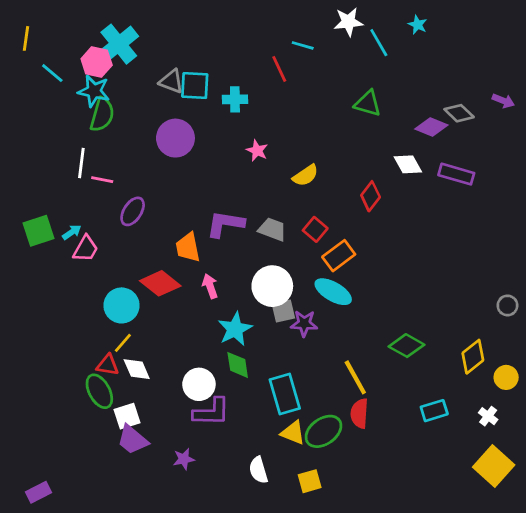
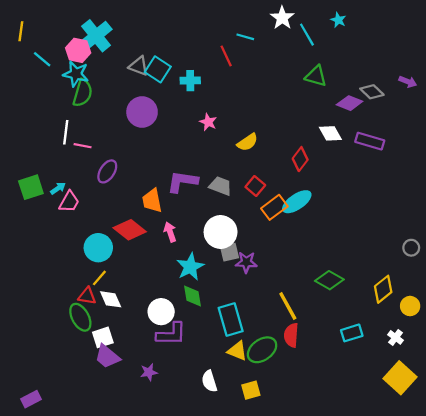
white star: (348, 22) -> (282, 18), turned -30
cyan square: (195, 86) -> (158, 69), turned 30
green triangle: (368, 103) -> (316, 76), moved
cyan ellipse: (333, 292) -> (297, 202), moved, turned -64

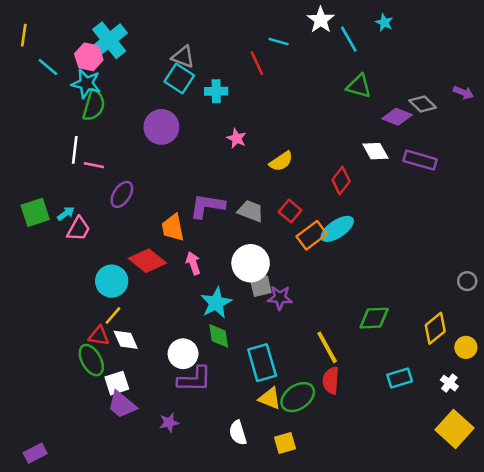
gray triangle: (139, 66) -> (183, 57), moved
green diamond: (329, 280) -> (374, 318), turned -32

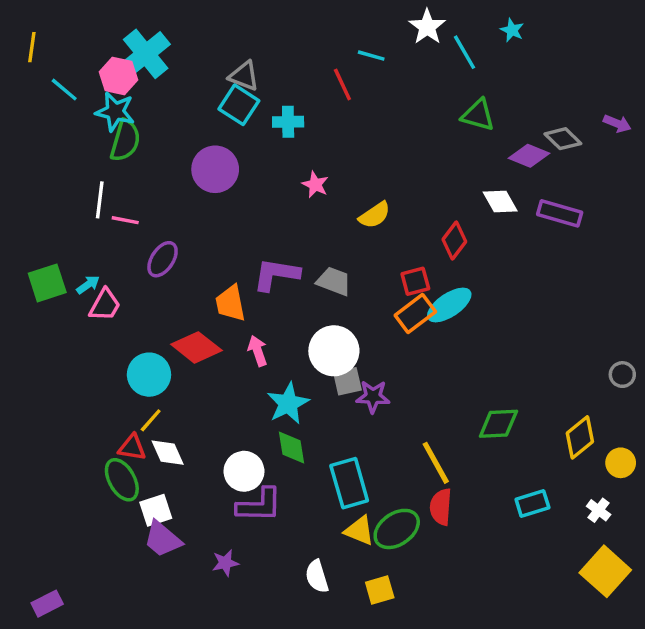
red square: (290, 211) -> (415, 281), moved, turned 35

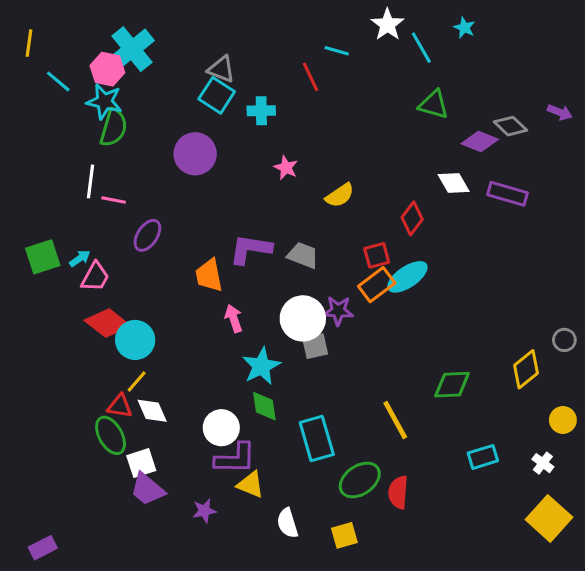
red diamond: (196, 347) -> (107, 323), moved
purple star: (373, 397) -> (338, 311), moved
yellow diamond: (580, 437) -> (526, 369), moved
red semicircle: (441, 507) -> (398, 492), moved
yellow triangle: (359, 531) -> (251, 485), moved

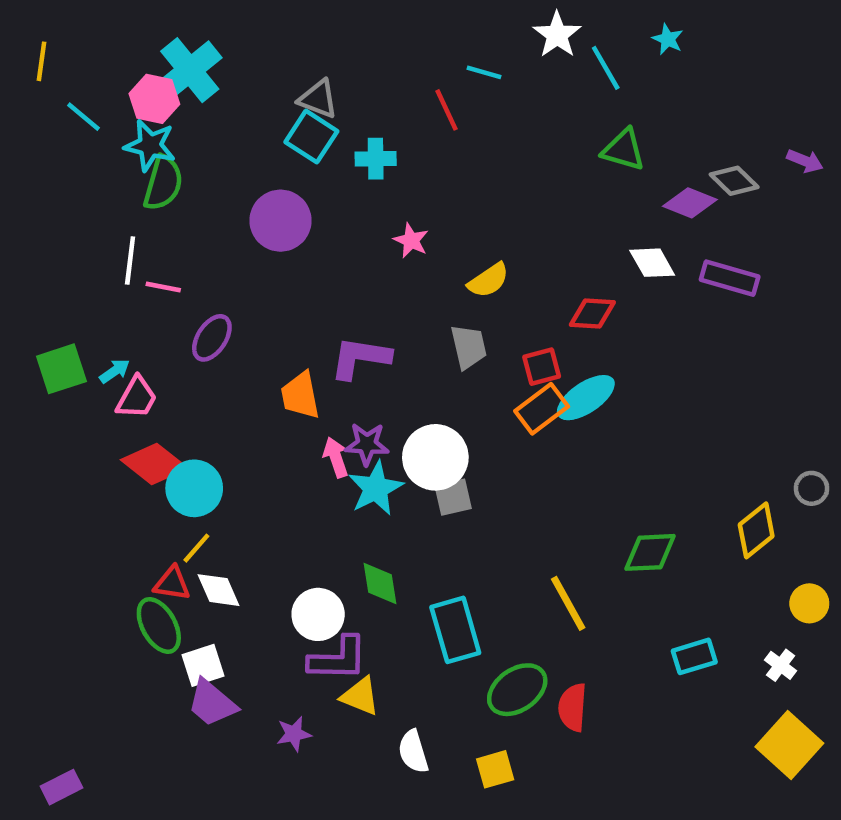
red diamond: (412, 218) -> (592, 314), turned 56
gray trapezoid: (303, 255) -> (469, 347), moved, turned 56
purple star: (338, 311) -> (367, 444), moved
cyan star: (261, 366) -> (376, 488), moved

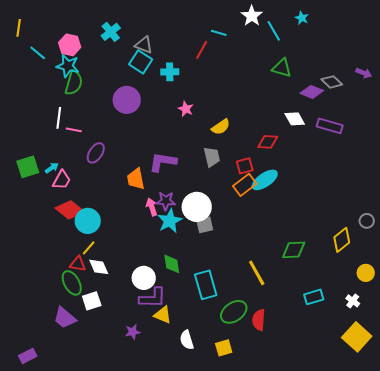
cyan cross: (190, 70) -> (111, 32), moved, size x0.7
red line: (446, 110) -> (202, 50), turned 54
purple trapezoid: (212, 703) -> (65, 318), moved

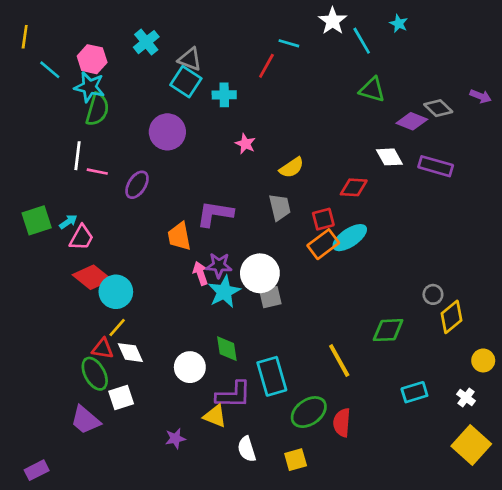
purple ellipse: (96, 153) -> (137, 185), moved
gray circle: (367, 221) -> (433, 294), moved
purple L-shape: (153, 298) -> (233, 395), moved

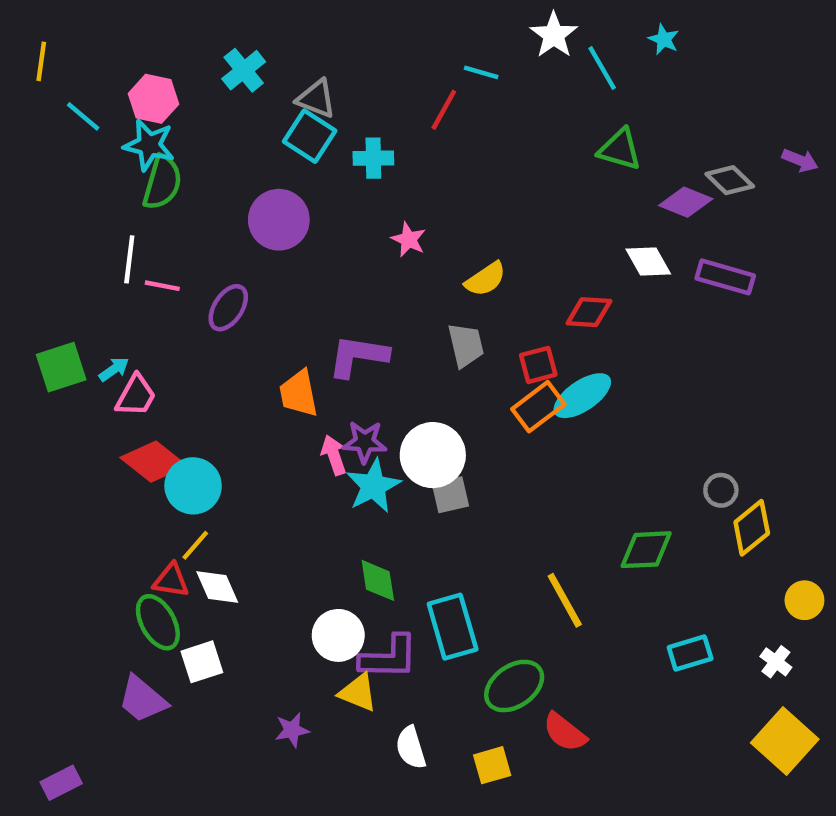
white circle: (190, 367) -> (338, 635), moved
red semicircle: (342, 423) -> (565, 732), moved, turned -56

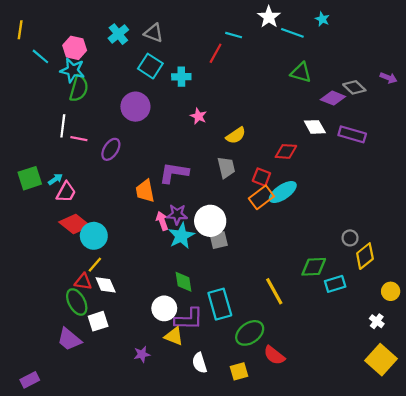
cyan line: (602, 68) -> (292, 33), turned -40
gray triangle: (316, 99) -> (154, 33), moved
red square: (538, 365) -> (261, 177), turned 36
cyan rectangle: (690, 653) -> (335, 284), moved

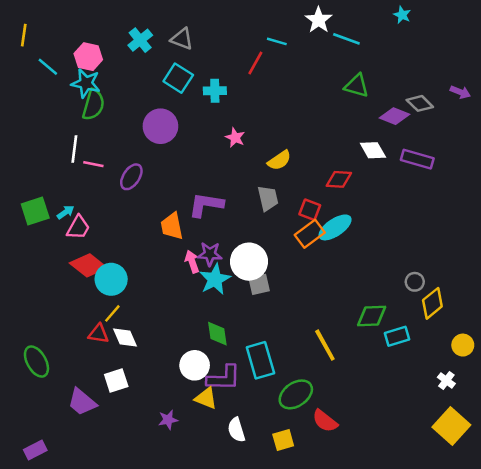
cyan star: (322, 19) -> (402, 15), moved
green ellipse: (77, 302) -> (36, 362), moved

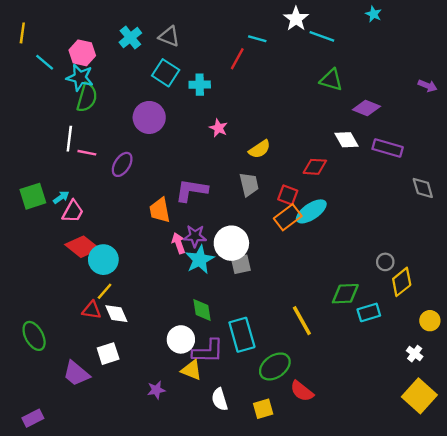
gray diamond: (420, 103) -> (423, 188), moved, turned 30

